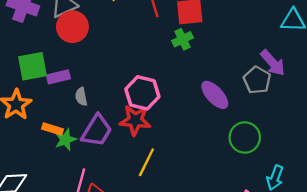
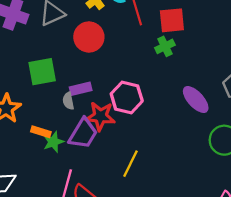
red circle: (72, 27) -> (89, 37), moved
green square: (33, 66) -> (42, 72), moved
purple rectangle: (58, 77) -> (81, 89), moved
red star: (135, 120) -> (100, 116), moved

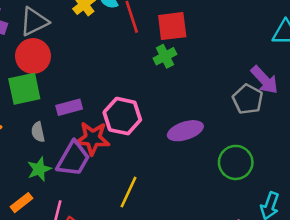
red circle: (89, 37) -> (33, 56), moved
purple ellipse: (196, 100) -> (185, 131), moved, turned -64
gray semicircle: (68, 101) -> (38, 132), moved
orange rectangle: (41, 132) -> (21, 203), moved, turned -54

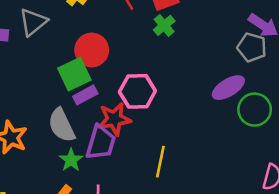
red circle: (33, 56) -> (92, 50), moved
green square: (24, 89) -> (74, 74), moved
purple ellipse: (185, 131) -> (228, 88), moved
gray semicircle: (38, 132) -> (62, 125), size x1.8

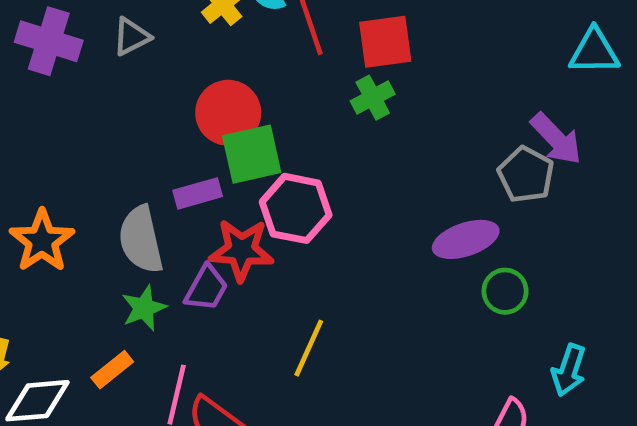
gray triangle: (33, 22) -> (131, 37), size x0.7
green square: (74, 74) -> (252, 154), moved
green circle: (255, 110) -> (505, 291), size x0.7
purple trapezoid: (101, 143) -> (206, 288), size x0.7

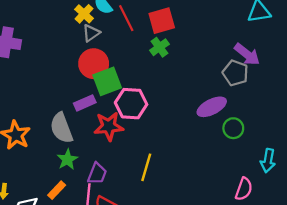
gray triangle: (131, 37) -> (91, 33), moved
purple trapezoid: (206, 288) -> (97, 174), moved

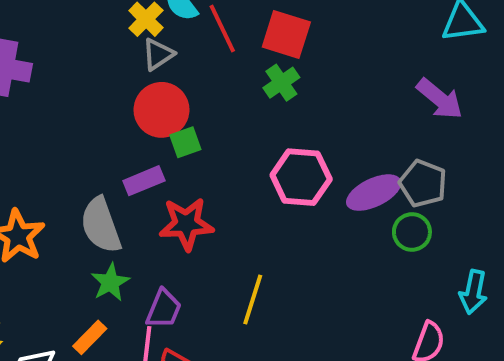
red square: (162, 21) -> (286, 35), turned 32
gray pentagon: (235, 73) -> (423, 184), moved
green square: (107, 81) -> (185, 142), size x0.6
pink hexagon: (131, 104) -> (301, 177), moved

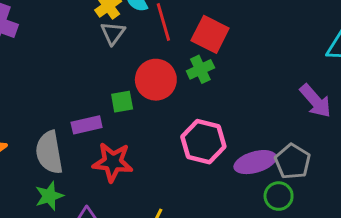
gray triangle: (158, 54) -> (113, 33), turned -30
red circle: (161, 110) -> (156, 80), moved

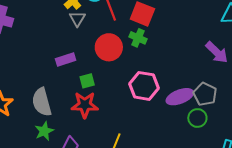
green cross: (200, 69) -> (138, 38), turned -36
green square: (122, 102) -> (87, 81), moved
purple rectangle: (87, 125) -> (66, 59), moved

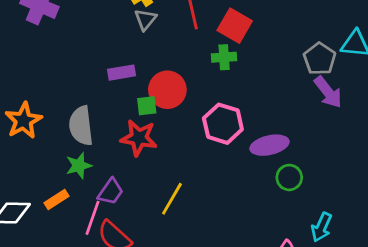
green cross: (138, 38) -> (224, 57), turned -36
red circle: (109, 47) -> (167, 90), moved
gray pentagon: (205, 94) -> (320, 59), moved

